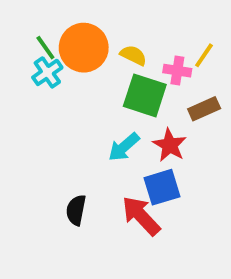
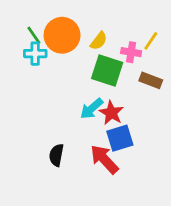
yellow semicircle: (133, 55) -> (99, 41), turned 102
cyan cross: (47, 72) -> (35, 54), turned 35
brown rectangle: (204, 109) -> (151, 80), turned 45
red star: (170, 145) -> (111, 113), moved

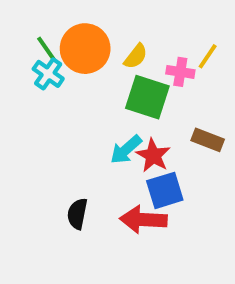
cyan cross: (35, 54) -> (48, 74), turned 35
brown rectangle: (151, 80) -> (208, 140), moved
red arrow: (104, 159) -> (143, 220), turned -44

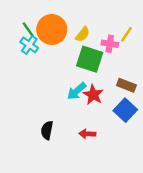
blue square: (165, 190) -> (125, 110), moved, turned -30
red arrow: (143, 220) -> (87, 134), size x0.6

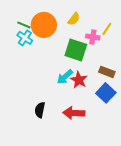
green line: (28, 30) -> (24, 25), turned -32
yellow semicircle: (83, 34) -> (74, 19), moved
red arrow: (87, 134) -> (74, 113), size x1.5

